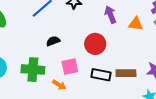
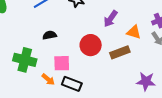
purple arrow: (110, 14) -> (111, 19), turned -132
brown rectangle: (126, 73) -> (120, 52), moved, turned -30
black rectangle: (101, 75) -> (72, 84), moved

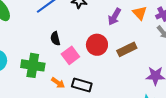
orange triangle: (134, 32) -> (140, 13), moved, turned 35
black semicircle: (50, 35) -> (55, 39), turned -88
pink square: (62, 63) -> (70, 55), moved, turned -30

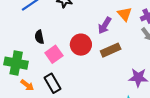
purple arrow: (114, 17) -> (105, 25), moved
orange arrow: (58, 83) -> (27, 85), moved
black rectangle: (82, 85) -> (52, 83), moved, turned 42

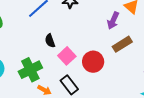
red circle: (81, 45) -> (93, 62), moved
green cross: (16, 63) -> (30, 70), turned -30

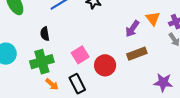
black semicircle: (50, 41) -> (45, 34), moved

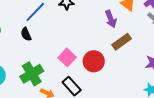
purple arrow: (132, 29) -> (111, 19), turned -42
black semicircle: (45, 34) -> (26, 34), moved

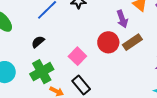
black semicircle: (26, 34) -> (38, 42), moved, turned 72
red circle: (94, 61) -> (108, 42), moved

